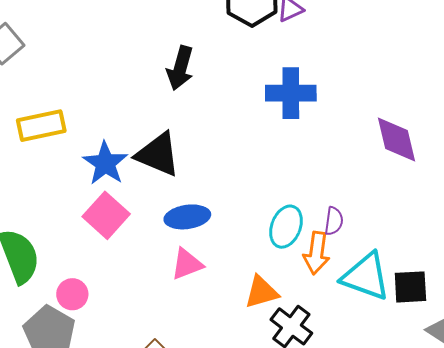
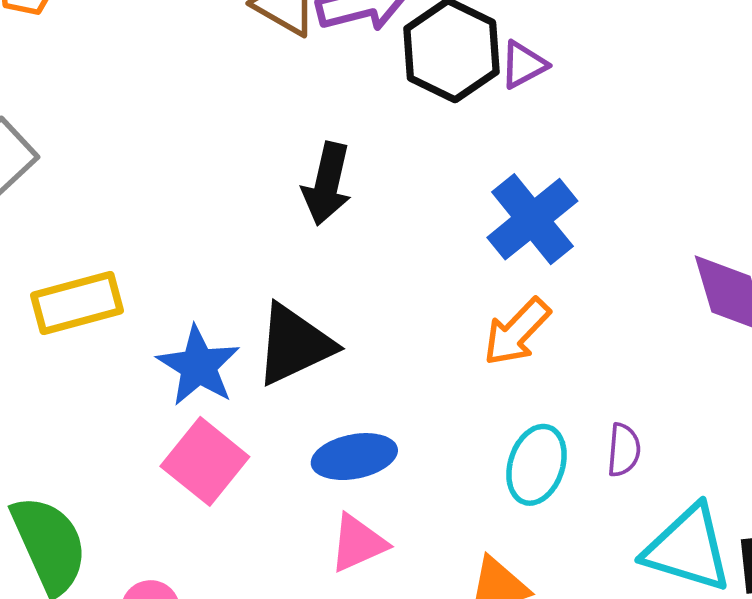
blue cross: (291, 93) -> (532, 219), turned -36
black triangle: (158, 154) -> (294, 345), turned -45
orange arrow: (316, 253) -> (517, 332), moved, turned 39

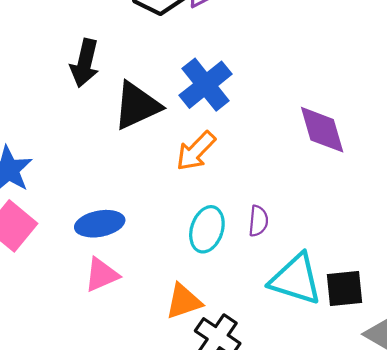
black triangle: (294, 345) -> (137, 106), moved

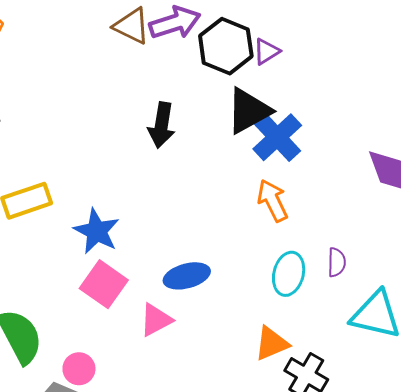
black triangle: (137, 106) -> (249, 111), moved
orange arrow: (196, 151) -> (273, 200), turned 114
pink triangle: (101, 275) -> (156, 320), moved

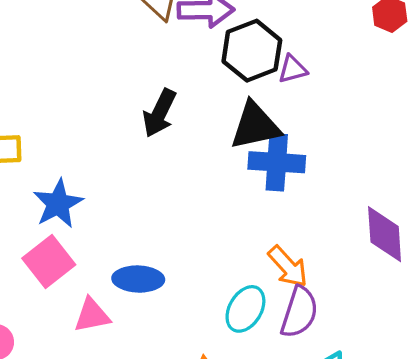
blue cross: (277, 137) -> (277, 162), turned 30
orange arrow: (273, 200) -> (288, 267), moved, turned 147
purple semicircle: (337, 262) -> (299, 312), size x1.6

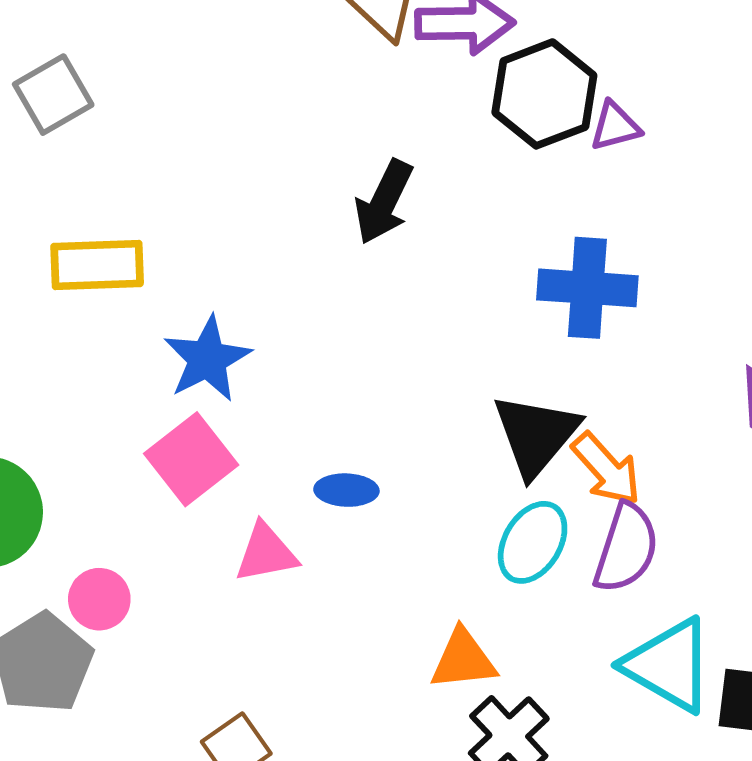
black triangle: (255, 126) -> (536, 435), moved, turned -38
blue ellipse: (138, 279) -> (346, 490), size x0.7

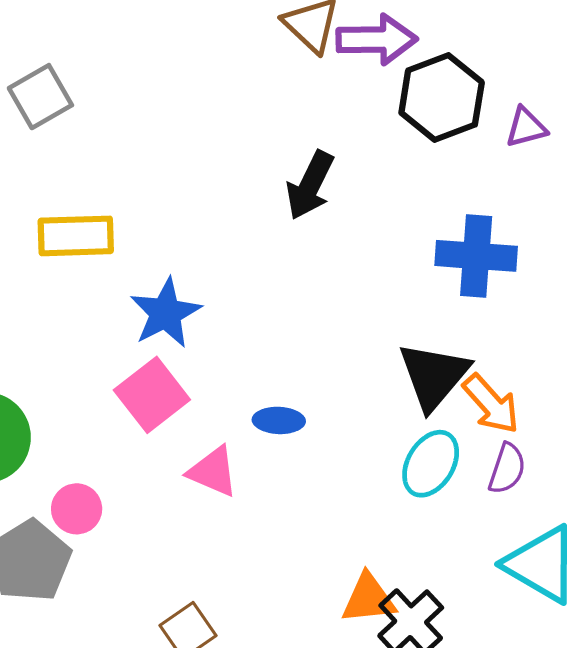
purple triangle: (615, 126) -> (526, 127), moved
purple semicircle: (626, 548) -> (507, 469), size x0.7
pink triangle: (266, 553) -> (213, 472), turned 34
orange triangle: (463, 660) -> (369, 599), moved

